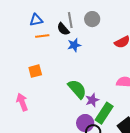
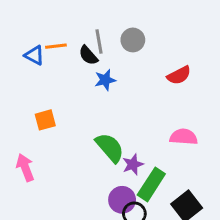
blue triangle: (36, 20) -> (34, 55), moved, turned 40
orange line: (42, 36) -> (56, 46), moved

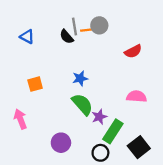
orange line: (56, 46) -> (88, 30), moved
blue star: (105, 80) -> (80, 78), moved
purple circle: (122, 200) -> (61, 143), moved

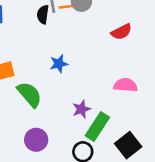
black semicircle: (67, 37) -> (43, 14), turned 49
green semicircle: (82, 104) -> (29, 94), moved

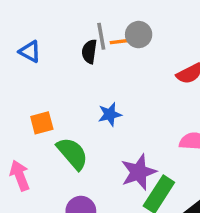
purple star: (81, 109) -> (139, 172), size x1.5

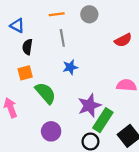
gray line: (101, 36) -> (62, 38), moved
orange line: (122, 41) -> (57, 14), moved
black semicircle: (89, 52) -> (27, 47), moved

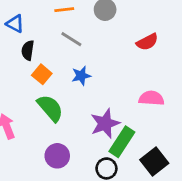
gray line: (62, 38) -> (71, 39), turned -48
orange square: (25, 73) -> (42, 74), moved, turned -35

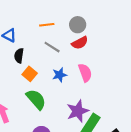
red semicircle: (147, 42) -> (80, 43), moved
pink semicircle: (151, 98) -> (85, 73), moved, turned 66

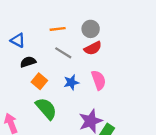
black semicircle: (19, 56) -> (28, 62), turned 64

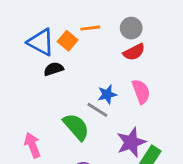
blue triangle: (18, 40) -> (41, 42), size x1.5
gray line: (63, 53) -> (97, 110), moved
orange square: (39, 81) -> (68, 41), moved

